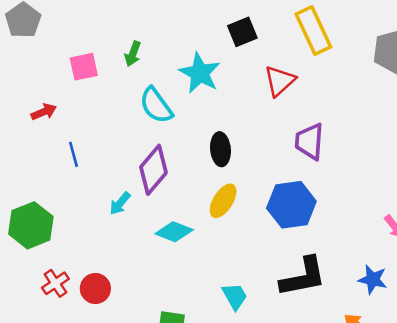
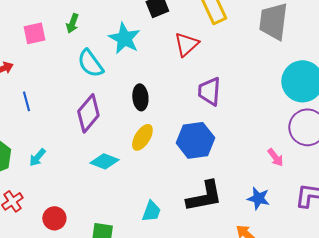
cyan arrow: (120, 203) -> (37, 157), moved
red circle: (95, 289) -> (54, 218), moved
cyan trapezoid: (235, 296) -> (151, 211), turned 50

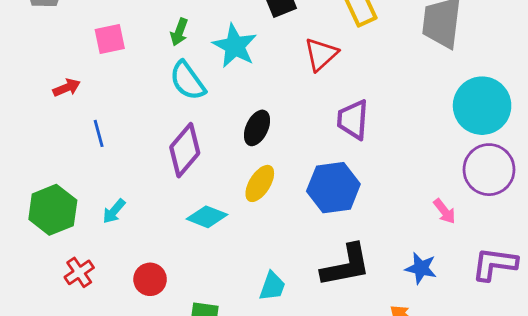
green arrow: (72, 23) -> (179, 32), moved
black ellipse: (140, 97) -> (257, 128), turned 30
red circle: (54, 218) -> (150, 279), moved

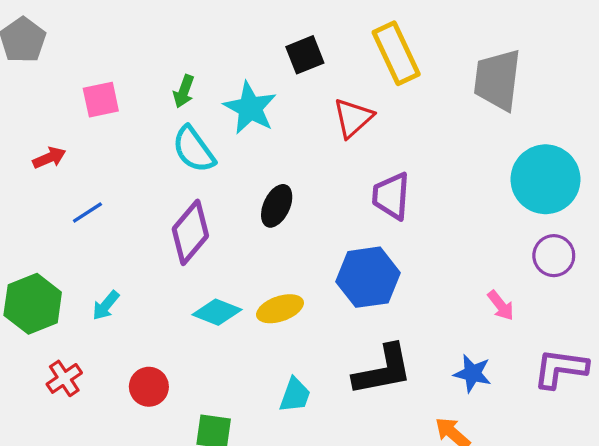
blue line: (99, 133) -> (87, 212), turned 72
purple circle: (489, 170) -> (554, 256), size x0.7
yellow ellipse: (260, 183) -> (280, 309), moved, turned 39

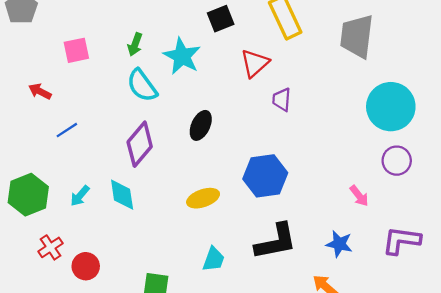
red arrow: (49, 158) -> (40, 91), turned -130
purple trapezoid: (391, 196) -> (282, 100), moved, size x0.7
cyan diamond: (217, 312) -> (122, 195), moved, turned 60
red circle: (149, 387) -> (86, 266), moved

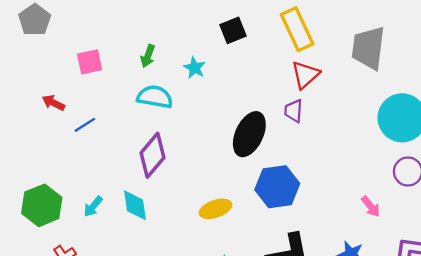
cyan star: (182, 56) -> (194, 68), size x0.6
red triangle: (255, 63) -> (305, 75), moved
cyan semicircle: (142, 86) -> (155, 97), turned 136
black ellipse: (201, 125) -> (249, 134), moved, size x1.5
blue line: (67, 130) -> (85, 125), moved

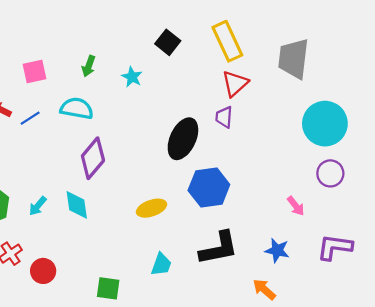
black square: (233, 30) -> (168, 42), turned -30
cyan semicircle: (155, 97) -> (77, 108), moved
blue line: (85, 125) -> (30, 118), moved

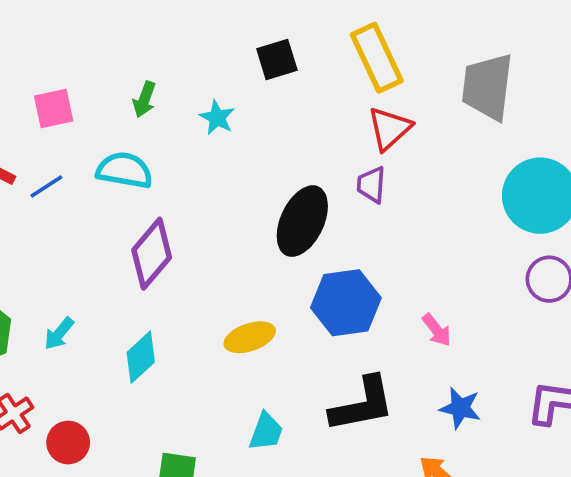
black square: (168, 42) -> (277, 59), turned 35
cyan diamond: (77, 205) -> (141, 357), moved, turned 56
pink arrow: (296, 206) -> (437, 330), moved

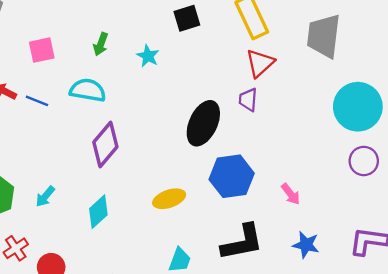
blue line: (46, 187) -> (37, 101), turned 55

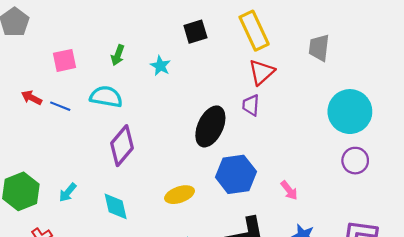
gray trapezoid: (324, 36) -> (319, 48), size x0.7
cyan diamond: (98, 212) -> (116, 206), turned -60

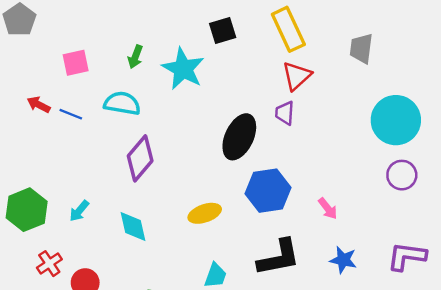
cyan star: (160, 66) -> (183, 69), size x1.8

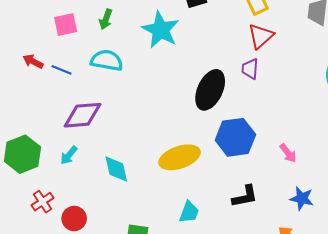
green arrow: (135, 57) -> (106, 19), moved
purple diamond: (140, 158) -> (83, 115), moved, turned 45
yellow ellipse: (205, 213) -> (180, 157), size x1.4
black L-shape: (279, 258) -> (245, 196), size x0.7

